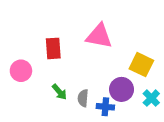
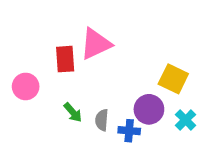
pink triangle: (99, 36) -> (96, 44), moved, turned -36

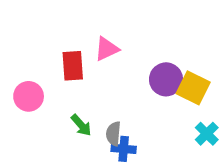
pink triangle: (96, 44) -> (107, 49), size x0.7
purple circle: (149, 109) -> (166, 79), moved
blue cross: (129, 131) -> (124, 149), moved

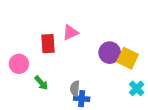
green arrow: (81, 125) -> (41, 83), moved

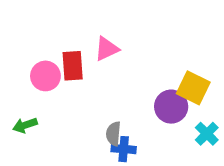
purple circle: (110, 53) -> (171, 107), moved
pink circle: (19, 64) -> (45, 76), moved
green arrow: (41, 83) -> (25, 125), moved, turned 112

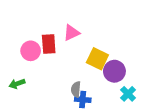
yellow square: (193, 88) -> (97, 59), moved
cyan cross: (207, 134) -> (128, 94), moved

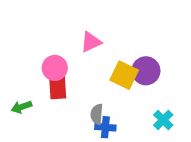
red rectangle: (49, 44) -> (58, 87), moved
pink circle: (31, 51) -> (55, 68), moved
purple circle: (114, 71) -> (146, 71), moved

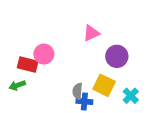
pink triangle: (91, 42) -> (91, 33), moved
yellow square: (124, 75) -> (104, 85), moved
red rectangle: (58, 87) -> (28, 64), moved, turned -72

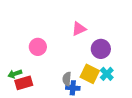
red rectangle: (28, 64) -> (24, 83), moved, turned -30
cyan cross: (131, 96) -> (107, 74), moved

